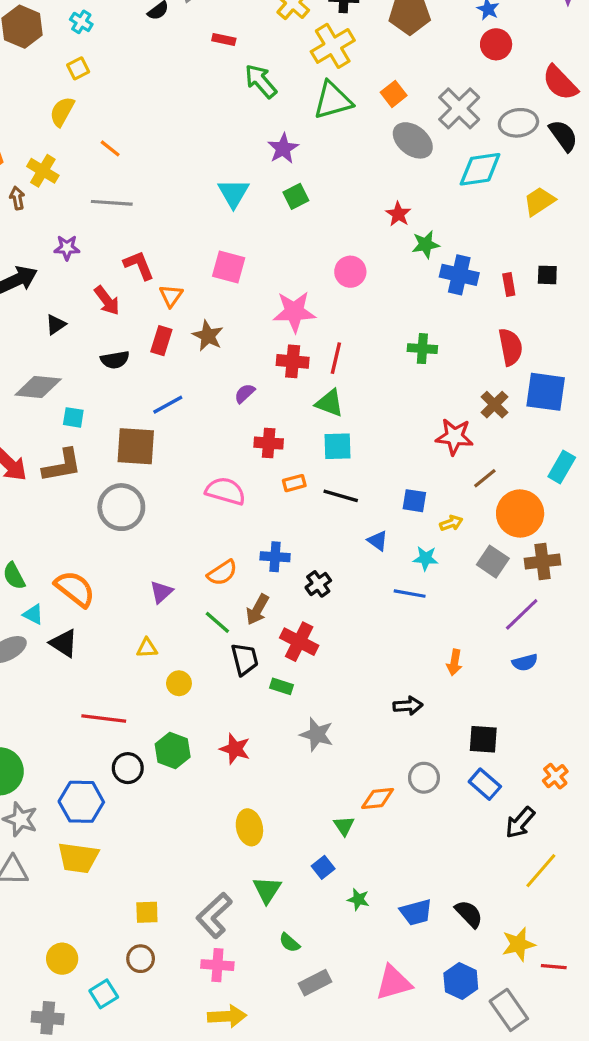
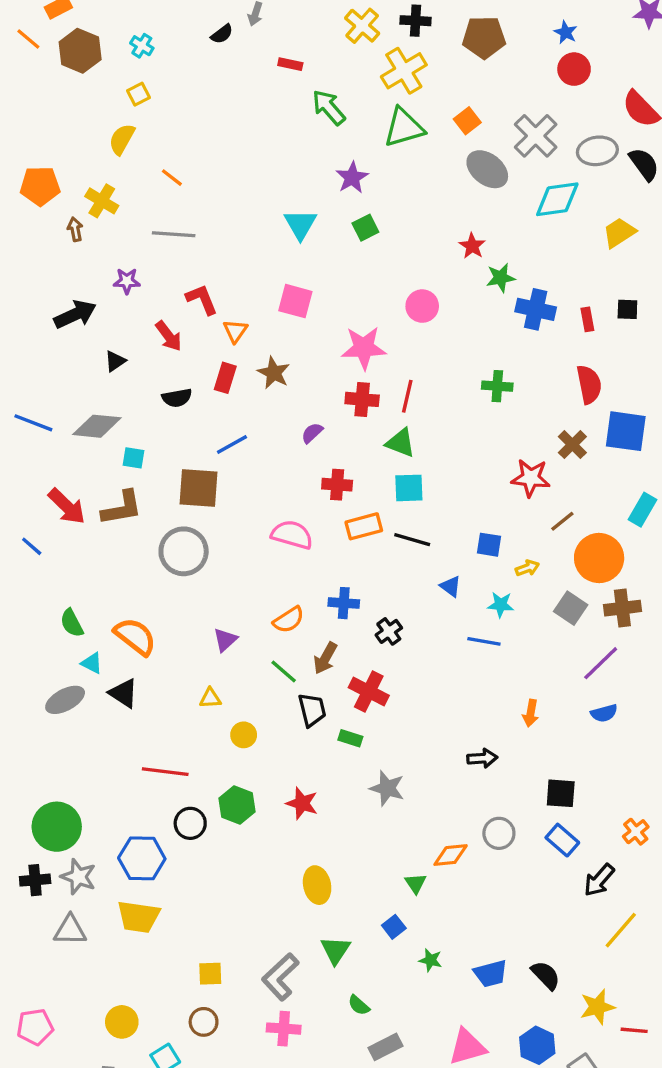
orange rectangle: (294, 483) -> (364, 526), size x1.5

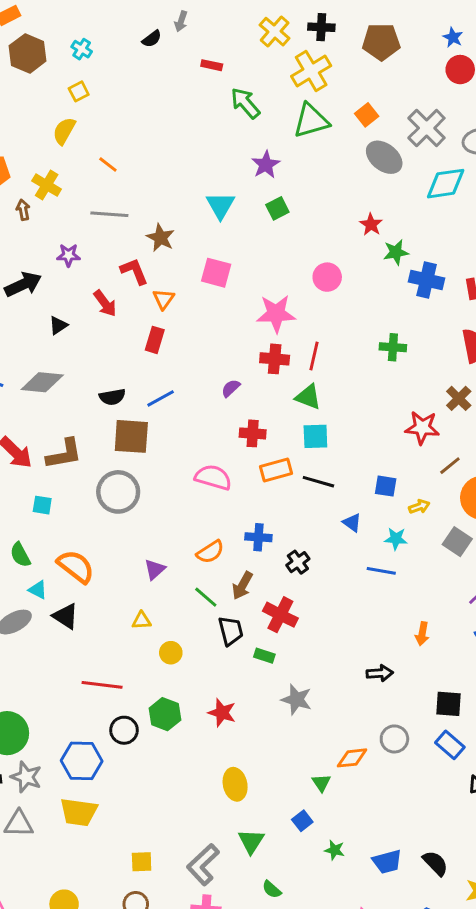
brown star: (274, 373) -> (161, 238), moved
black semicircle: (177, 398) -> (112, 397), moved
cyan square: (133, 458) -> (42, 505), moved

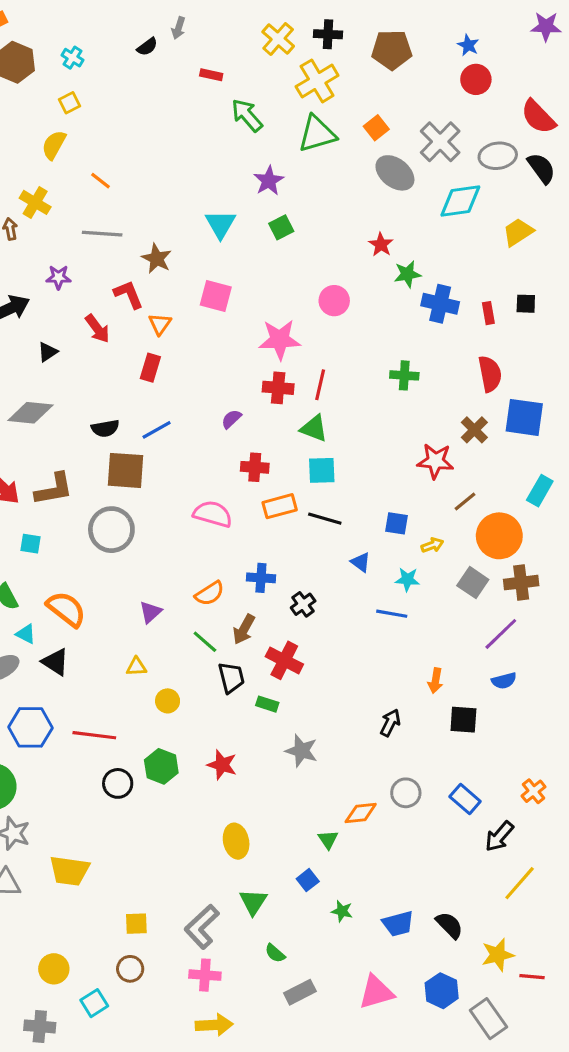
black arrow: (380, 673) -> (390, 723), turned -60
black square: (448, 704) -> (463, 720), moved
blue hexagon: (82, 761) -> (30, 727), moved

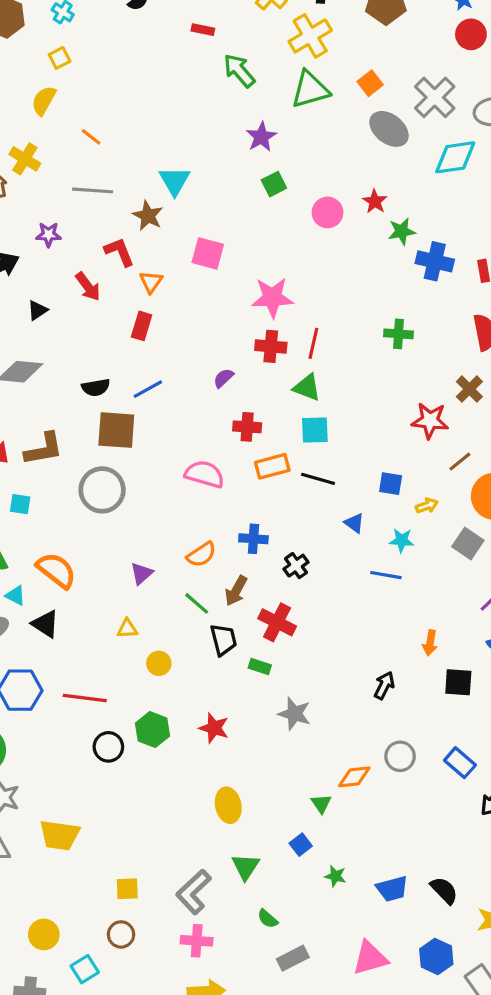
cyan triangle: (220, 224) -> (175, 181), moved
pink circle: (334, 301) -> (328, 212), moved

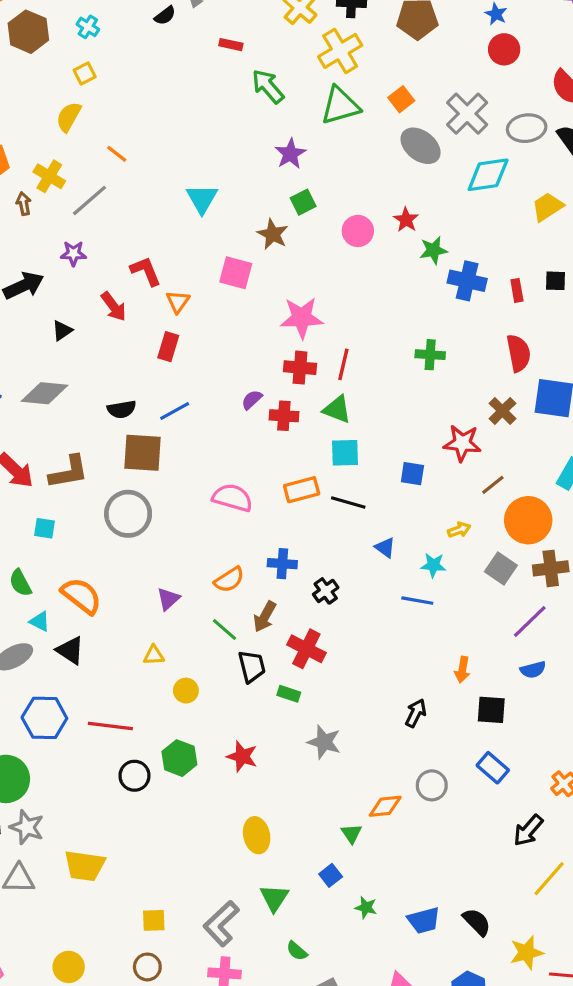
gray line: (93, 190) -> (89, 200), moved, turned -45
brown star: (148, 216) -> (273, 234), moved
red cross: (247, 427) -> (284, 416), moved
blue square: (391, 484) -> (412, 474), moved
blue rectangle: (460, 763) -> (493, 768), moved

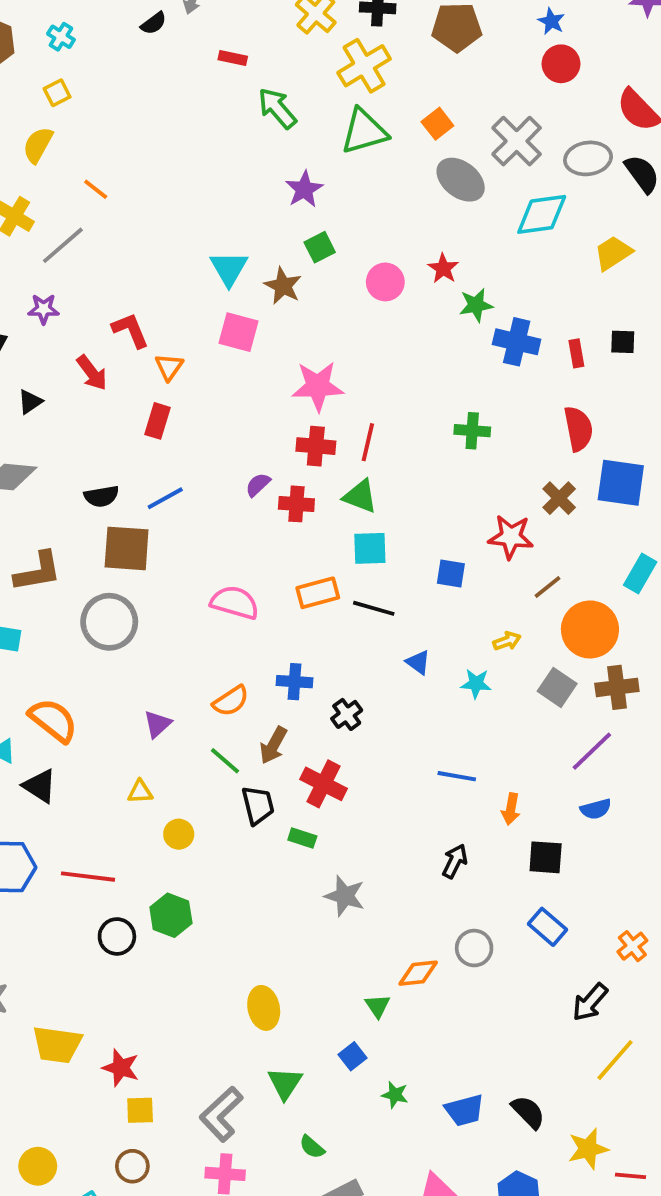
cyan triangle: (202, 199) -> (229, 268), moved
blue line: (417, 601) -> (457, 776), moved
red star: (242, 756) -> (121, 1068), moved

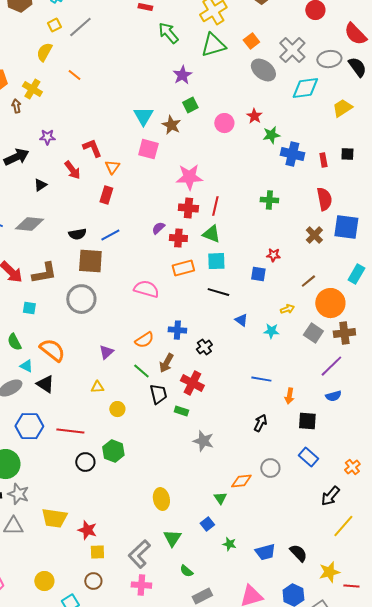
gray line: (63, 245) -> (80, 27), moved
red star: (511, 537) -> (273, 255), moved, size x0.6
orange rectangle: (318, 593) -> (183, 268), moved

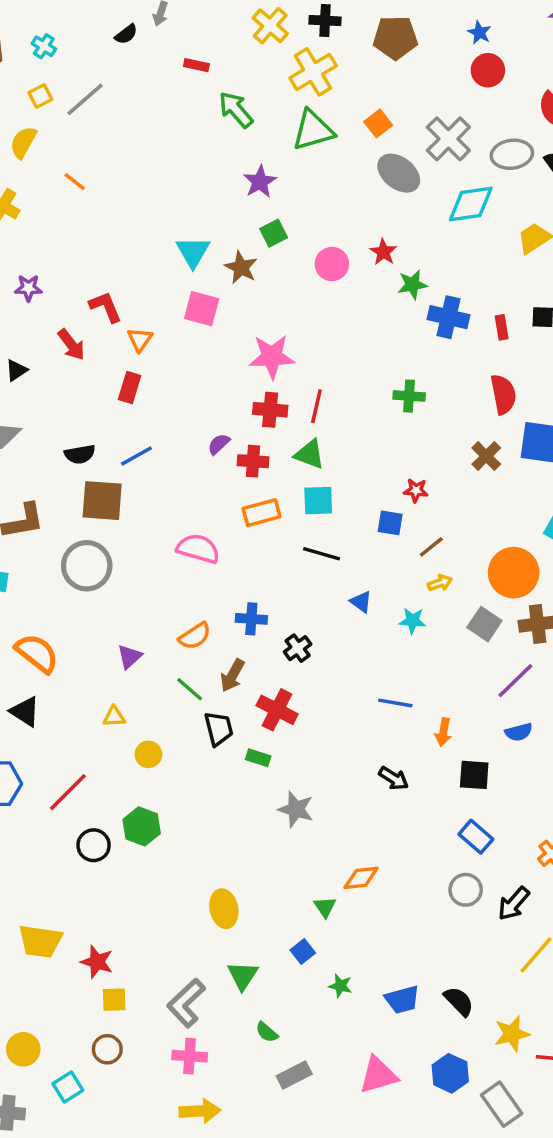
brown line: (308, 281) -> (431, 547), moved
black arrow: (260, 423) -> (394, 778), turned 96
red line: (70, 431) -> (68, 792), turned -52
gray circle: (270, 468) -> (466, 890), moved

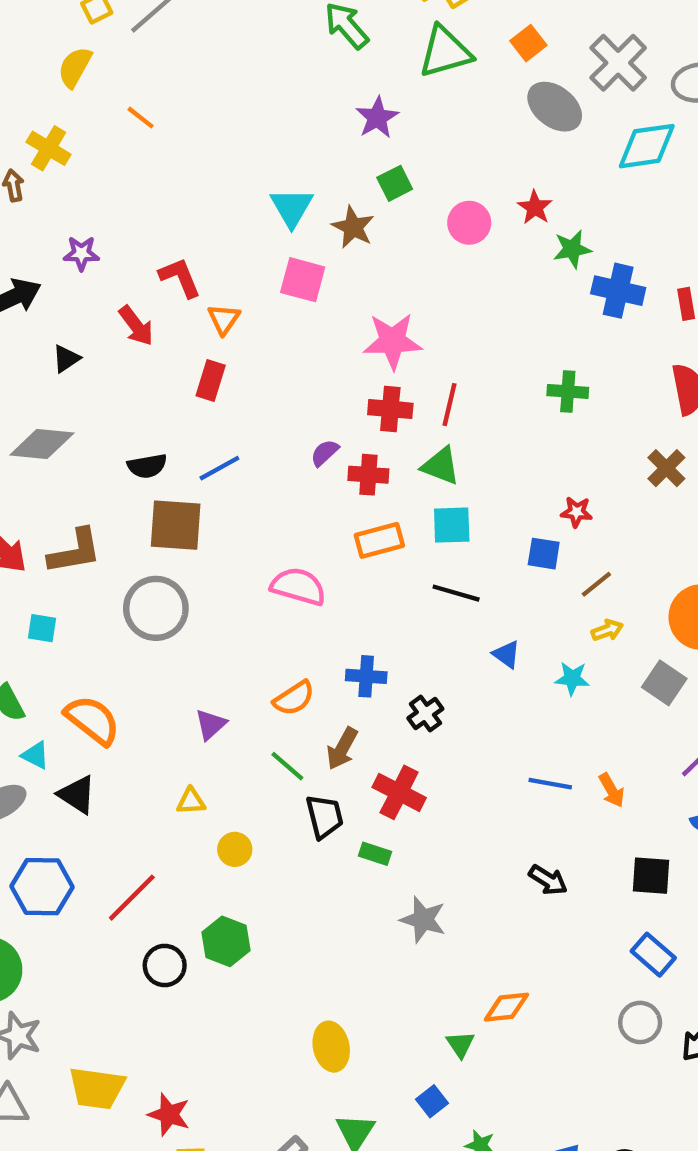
orange arrow: (443, 732) -> (612, 790), moved, turned -40

